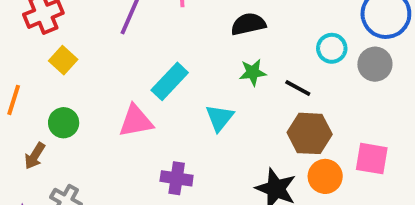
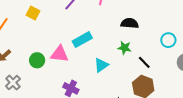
cyan circle: (332, 48) -> (168, 40), moved
yellow square: (63, 60) -> (33, 13), turned -32
green circle: (64, 123) -> (37, 60), moved

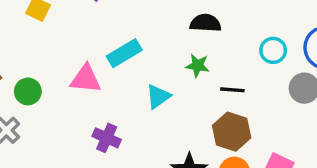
green circle: (37, 60) -> (28, 91), moved
black line: (144, 62) -> (232, 90), turned -40

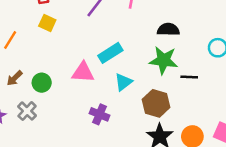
green star: (198, 66) -> (164, 60), size x1.6
cyan triangle: (158, 96) -> (123, 82), moved
brown hexagon: (232, 132) -> (156, 103), moved

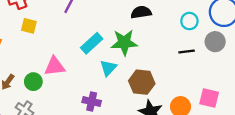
green star: (164, 60) -> (124, 42), moved
pink triangle: (83, 72) -> (55, 66), moved
black line: (189, 77) -> (187, 52), moved

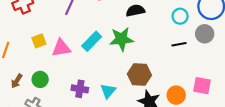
yellow square: (29, 26) -> (39, 41), moved, turned -32
pink triangle: (55, 66) -> (61, 48), moved
cyan triangle: (108, 68) -> (108, 91), moved
purple cross: (92, 101) -> (80, 89), moved

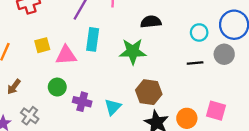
cyan rectangle: (92, 41) -> (93, 39), moved, turned -42
green circle: (40, 79) -> (57, 87), moved

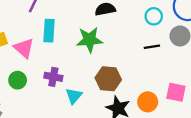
pink triangle: (66, 55) -> (24, 48), turned 50
purple cross: (82, 102) -> (53, 77), moved

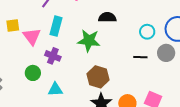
purple cross: (53, 77) -> (53, 56), moved
green circle: (18, 80) -> (33, 73), moved
cyan triangle: (74, 96) -> (55, 89), moved, turned 35

